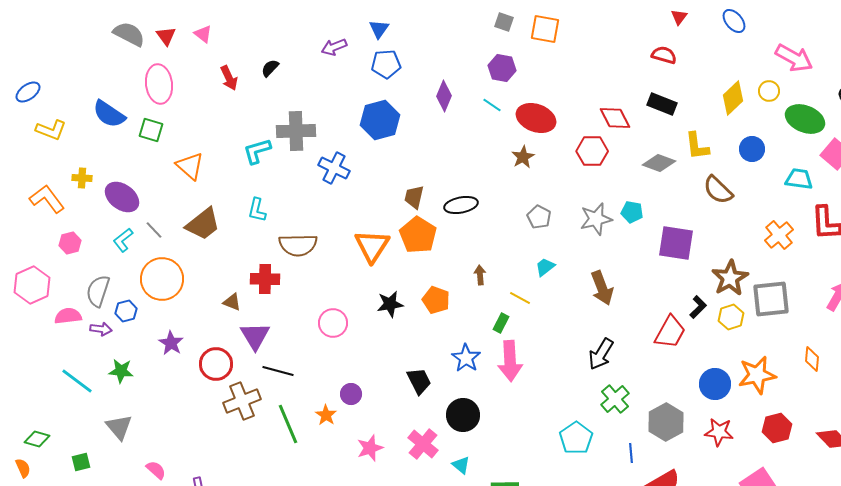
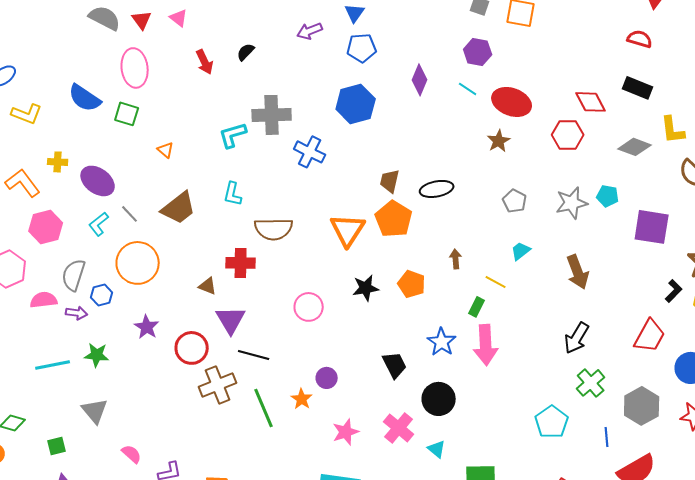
orange triangle: (190, 166) -> (166, 150), size x0.6
pink hexagon: (70, 243) -> (46, 227), size x1.5
red trapezoid: (670, 332) -> (650, 336), moved
cyan line: (77, 381) -> (53, 365), turned -48

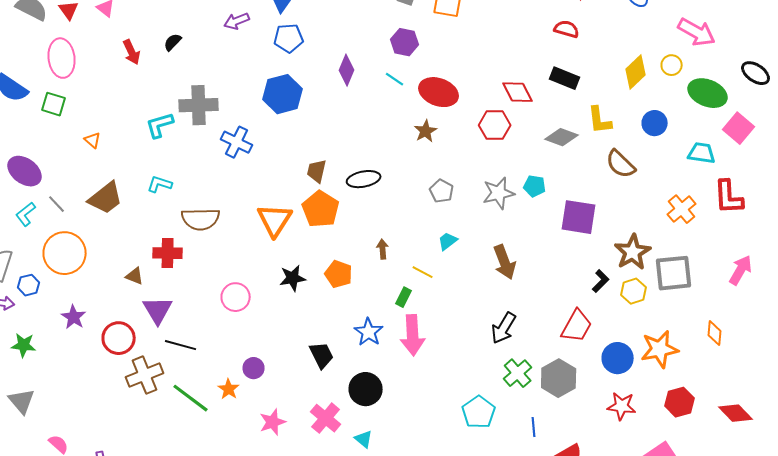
cyan L-shape: (233, 194) -> (160, 184), turned 95
gray hexagon: (642, 406) -> (559, 378), moved
green line: (264, 408) -> (191, 398), turned -30

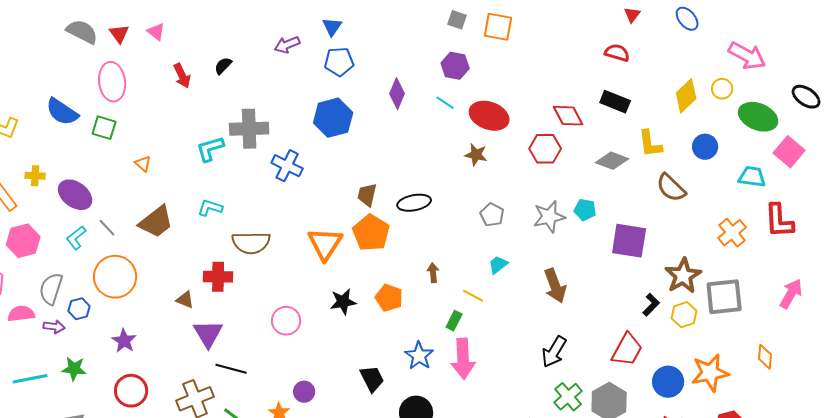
brown star: (426, 131) -> (476, 155), turned -30
red circle: (119, 338) -> (131, 391), moved

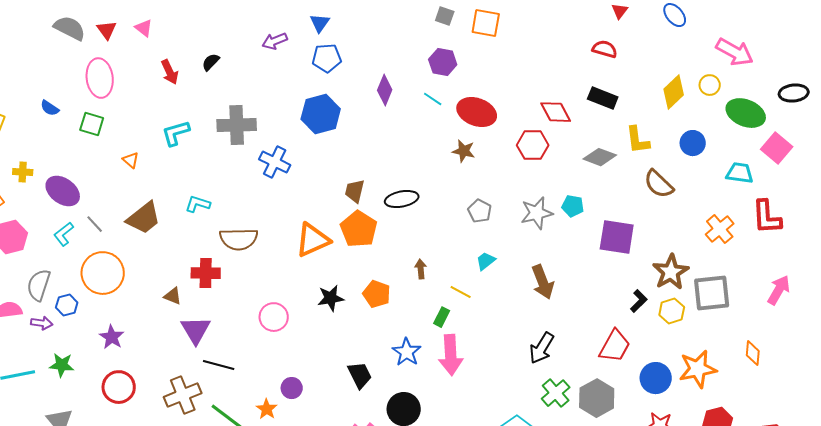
black ellipse: (806, 97) -> (794, 93), turned -40
blue semicircle: (62, 112) -> (50, 108), size x0.6
cyan L-shape: (210, 149) -> (176, 133), moved
orange triangle: (325, 244) -> (313, 240), turned 33

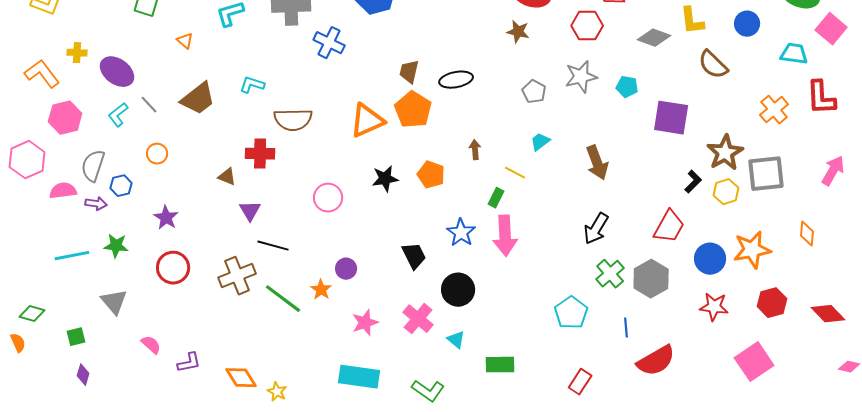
gray star: (537, 213) -> (581, 77), moved
orange circle: (103, 273) -> (157, 154), size x0.5
purple triangle: (196, 330) -> (250, 211), size x0.7

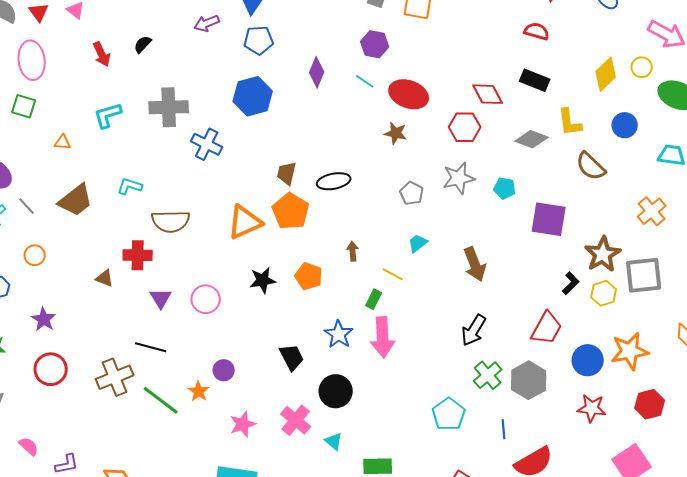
orange triangle: (185, 41) -> (63, 142), turned -36
purple triangle: (250, 211) -> (161, 298), moved

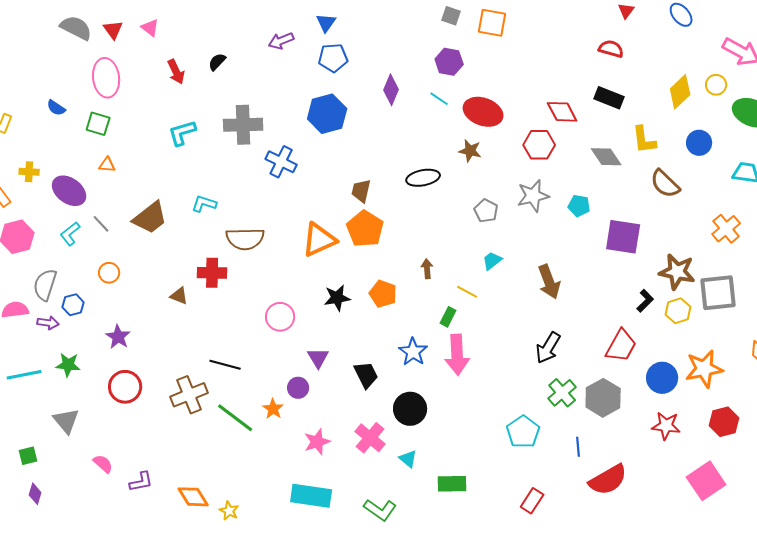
gray diamond: (532, 139) -> (606, 157), turned 36
orange triangle: (63, 142) -> (107, 165), moved
black ellipse: (334, 181) -> (423, 178), moved
brown star: (603, 254) -> (677, 272), turned -30
purple triangle: (161, 298) -> (318, 358), moved

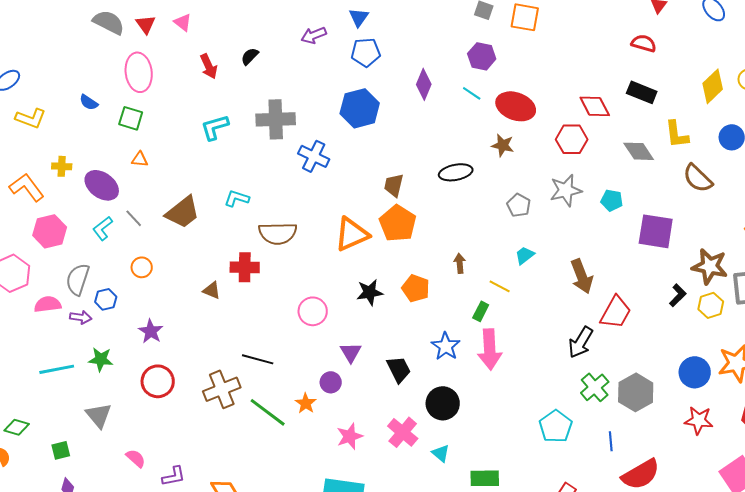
red trapezoid: (621, 346) -> (616, 312), moved

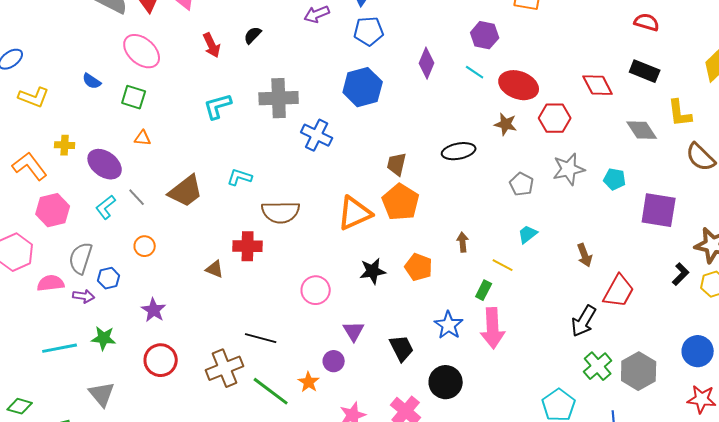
pink ellipse: (139, 72) -> (142, 51), turned -42
red hexagon: (572, 139) -> (555, 118), moved
brown arrow: (582, 276) -> (585, 255), size x0.7

